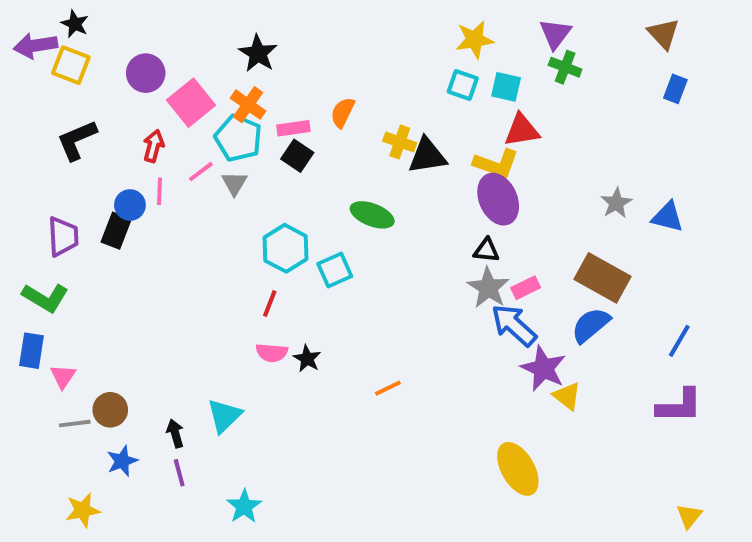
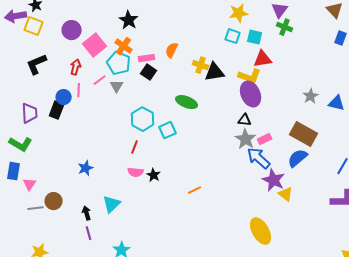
blue star: (122, 461) -> (86, 168), moved

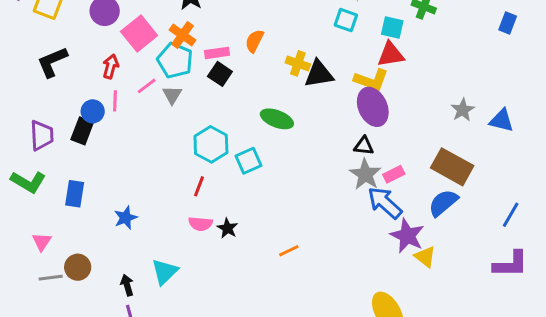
cyan square: (255, 37) -> (392, 27), moved
blue rectangle: (14, 171) -> (75, 194), moved

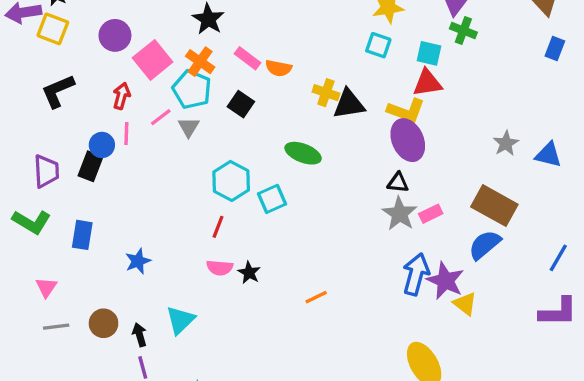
orange semicircle: (254, 41) -> (279, 68), turned -105
pink rectangle: (217, 53) -> (247, 58), moved, turned 45
blue arrow: (385, 203) -> (416, 274), moved, turned 63
brown circle: (78, 267) -> (104, 323), moved

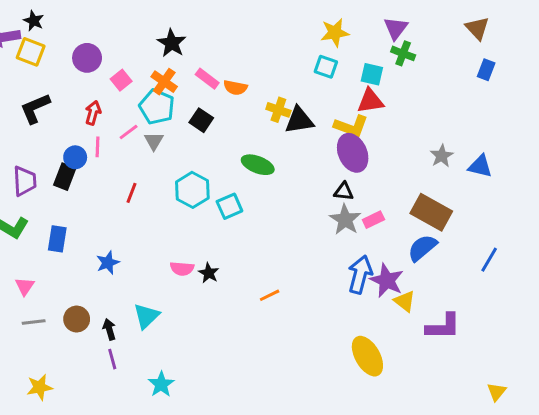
pink square: (153, 60) -> (121, 80), size x0.6
red line: (218, 227) -> (132, 193), moved
purple L-shape: (558, 312) -> (443, 326), moved

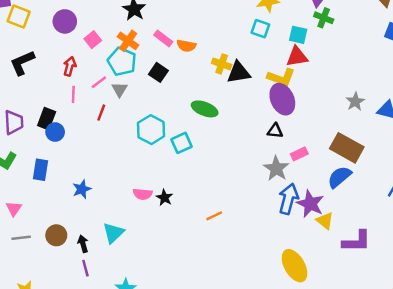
blue circle: (75, 157) -> (55, 132), moved
red line: (132, 193) -> (101, 113), moved
gray star: (345, 220) -> (276, 168), moved

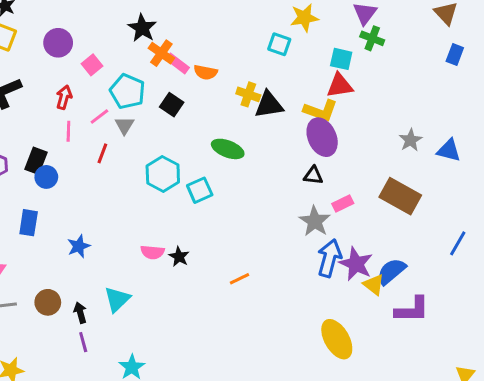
cyan square: (260, 29) -> (279, 44), moved
orange cross: (128, 41) -> (161, 53), moved
blue semicircle: (339, 177) -> (391, 271), moved

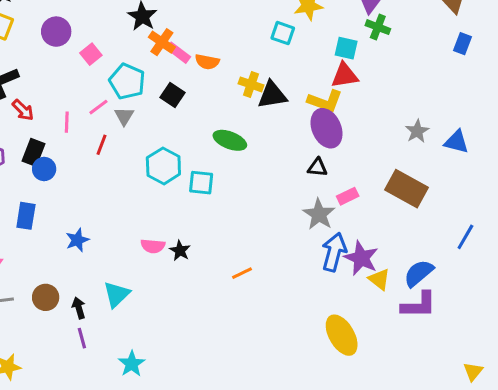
red arrow: (64, 97) -> (23, 110), moved, turned 120
cyan square: (200, 190) -> (201, 183), turned 30
blue semicircle: (391, 271) -> (419, 273), moved

